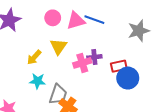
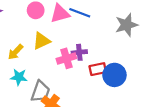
yellow triangle: (58, 47) -> (41, 41), turned 30
red rectangle: (119, 66) -> (98, 69), moved

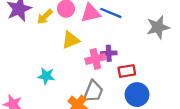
yellow arrow: (16, 52) -> (45, 17), moved
blue circle: (114, 75) -> (137, 95), moved
gray trapezoid: (40, 92) -> (93, 91), moved

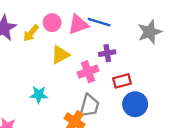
purple cross: (109, 53) -> (107, 53), moved

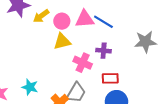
pink circle: (52, 23) -> (62, 21), moved
pink cross: (88, 72) -> (83, 63), turned 30
cyan star: (39, 95) -> (30, 87), moved

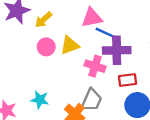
pink circle: (62, 21) -> (46, 47), moved
blue line: (103, 22) -> (107, 33), moved
purple cross: (104, 51) -> (117, 50), size x1.6

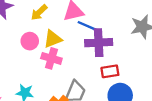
yellow arrow: (43, 20) -> (39, 12), moved
pink cross: (95, 66) -> (51, 58), moved

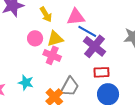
yellow arrow: (39, 12) -> (46, 14), turned -84
purple cross: (99, 43) -> (95, 46), turned 35

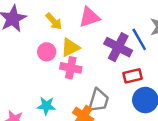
blue line: (87, 31) -> (139, 39), moved, turned 42

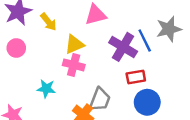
yellow arrow: (54, 21) -> (48, 22), moved
pink circle: (47, 52) -> (16, 48), moved
cyan star: (46, 106) -> (46, 89), moved

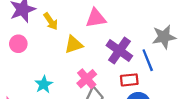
blue line: (145, 40) -> (148, 60), moved
pink cross: (74, 65) -> (87, 79), moved, turned 30
cyan star: (46, 89) -> (44, 84), turned 30

